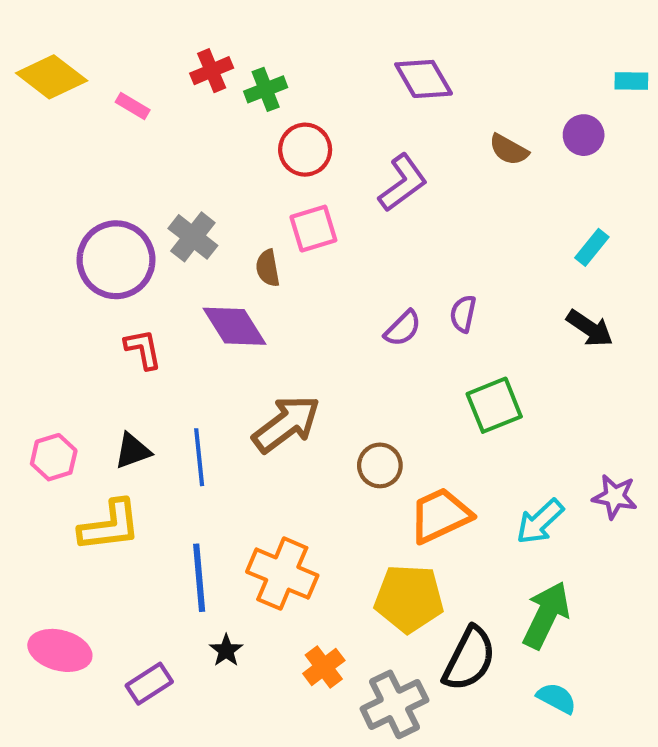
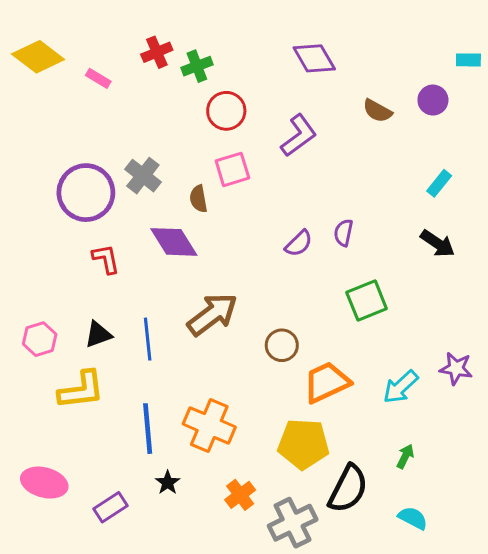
green arrow: (546, 615) -> (405, 456), size x0.5

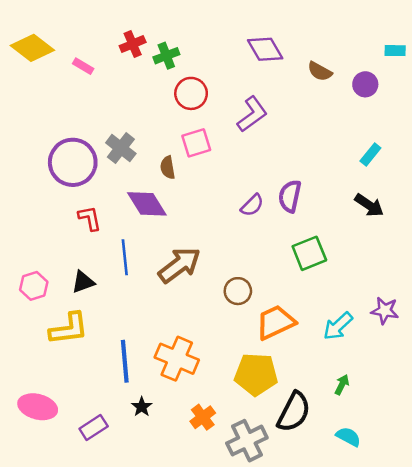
brown semicircle: (377, 111) -> (320, 71), moved
purple semicircle: (343, 233) -> (290, 196), size x1.4
blue line: (148, 339) -> (125, 257), moved

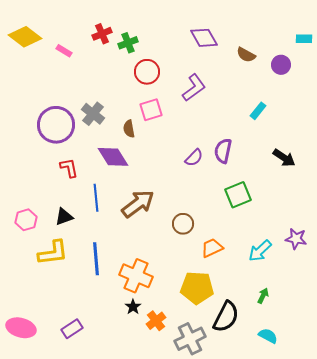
cyan rectangle: (370, 155) -> (258, 111), moved
orange trapezoid: (276, 322) -> (212, 248), size x0.7
blue line: (125, 361) -> (96, 259), moved
pink ellipse: (38, 407) -> (21, 328), moved
black star: (142, 407) -> (133, 307), moved

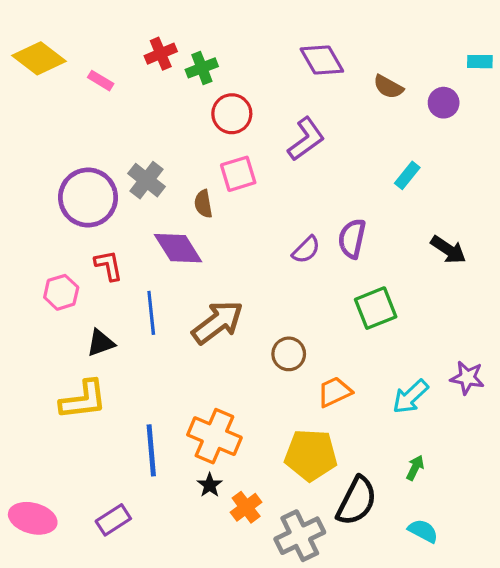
pink hexagon: (26, 220) -> (61, 292), moved
blue line: (96, 259) -> (151, 450), moved

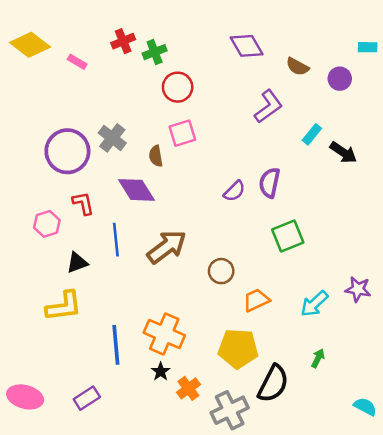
purple L-shape: (306, 139) -> (268, 106), moved
black arrow: (448, 250) -> (343, 152), moved
cyan semicircle: (423, 531) -> (365, 407), moved

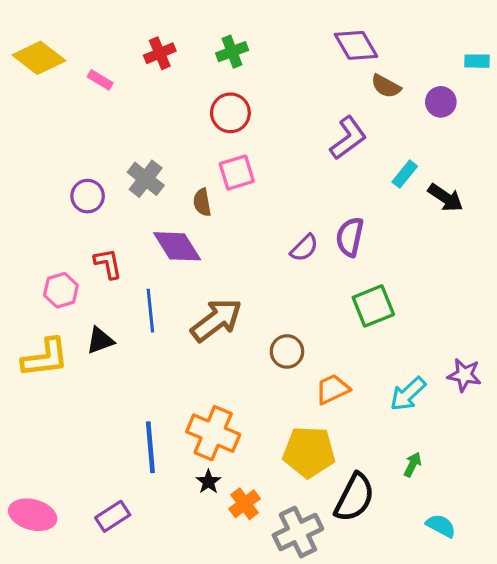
purple diamond: (247, 46) -> (356, 45), moved
green cross: (155, 52) -> (232, 52), moved
purple circle: (67, 151) -> (88, 196), size x0.6
yellow L-shape: (64, 306) -> (45, 358), moved
cyan semicircle: (365, 407) -> (441, 526), moved

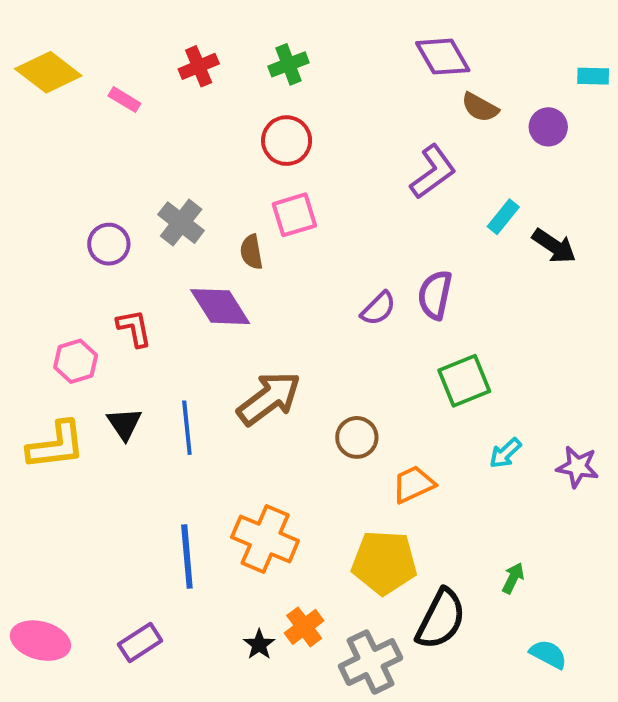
blue line: (150, 311) -> (187, 428), moved
black triangle: (100, 340) -> (124, 424), turned -44
cyan arrow: (408, 394) -> (505, 453), moved, size x0.7
black star: (208, 482) -> (259, 644), moved

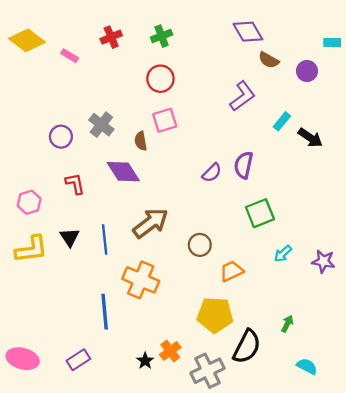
pink hexagon: (76, 361) -> (29, 202), moved
orange cross: (265, 539) -> (141, 280), moved

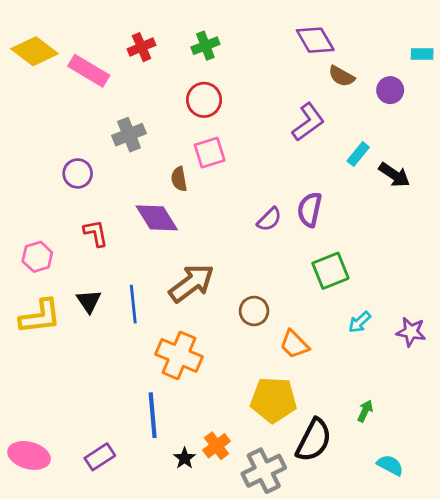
pink rectangle: (70, 56) -> (89, 71), size x1.8
gray cross: (101, 125) -> (129, 135), moved, turned 30
orange trapezoid: (232, 271) -> (294, 344), turned -110
blue line: (105, 312) -> (153, 415), moved

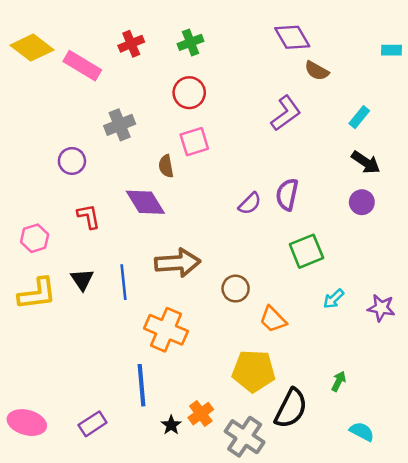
purple circle: (390, 90) -> (362, 202), moved
cyan rectangle: (358, 154) -> (359, 117), moved
brown arrow: (192, 283) -> (178, 263), turned 33
gray cross: (264, 471) -> (245, 437), turned -30

